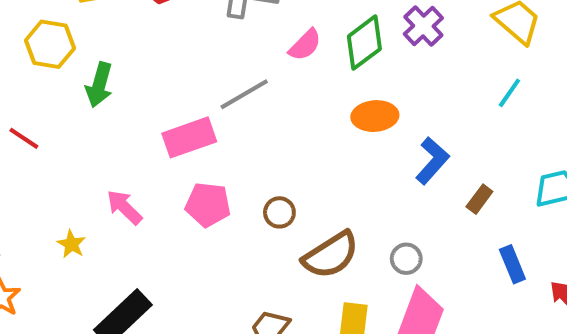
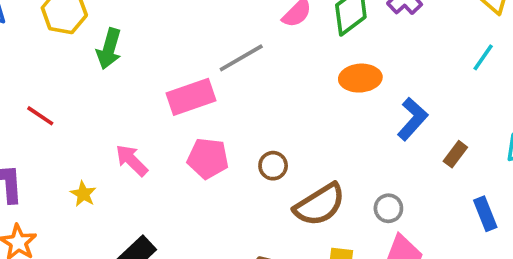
red line: (24, 138) -> (40, 116), moved

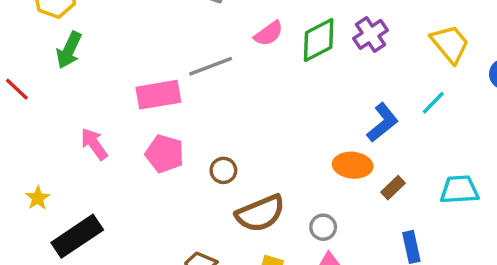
green arrow: (109, 49) -> (69, 50), moved
orange ellipse: (360, 78) -> (353, 165), moved
blue L-shape: (412, 119) -> (382, 123), moved
yellow star: (83, 194) -> (38, 198), moved

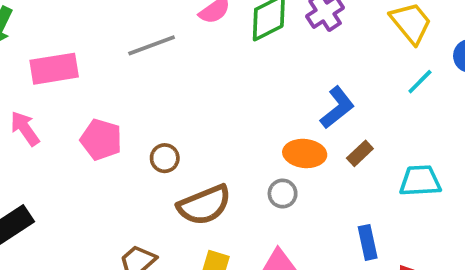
pink rectangle: (158, 95) -> (54, 69), moved
cyan line: (433, 103) -> (420, 82), moved
brown rectangle: (393, 188) -> (360, 153), moved
gray circle: (323, 227) -> (283, 194), moved

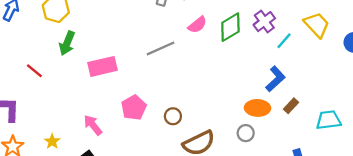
cyan line: (420, 82) -> (284, 41), moved
pink arrow: (25, 129) -> (93, 125), moved
pink pentagon: (101, 140) -> (134, 108), turned 30

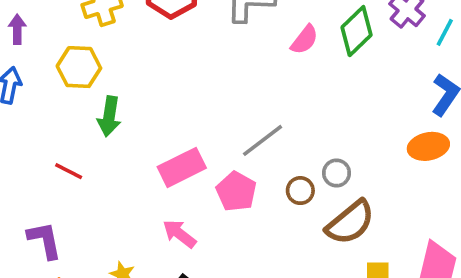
gray line: (161, 48) -> (263, 140), moved
pink rectangle: (102, 66) -> (182, 167), moved
gray circle: (246, 133) -> (337, 173), moved

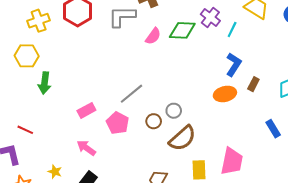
green diamond: (357, 31) -> (182, 30), turned 48
pink rectangle: (182, 167) -> (86, 110), size x0.7
red line: (69, 171) -> (25, 130), moved

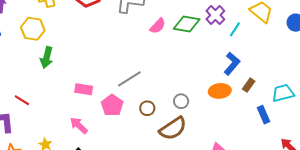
pink rectangle: (86, 110) -> (84, 89), turned 30
gray circle: (174, 111) -> (181, 101), moved
blue rectangle: (273, 129) -> (264, 115), moved

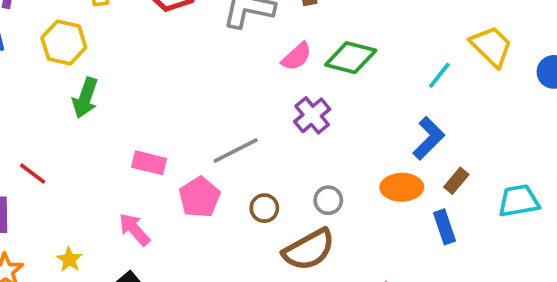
purple cross: (215, 15) -> (312, 115), moved
blue rectangle: (264, 115) -> (445, 227), moved

